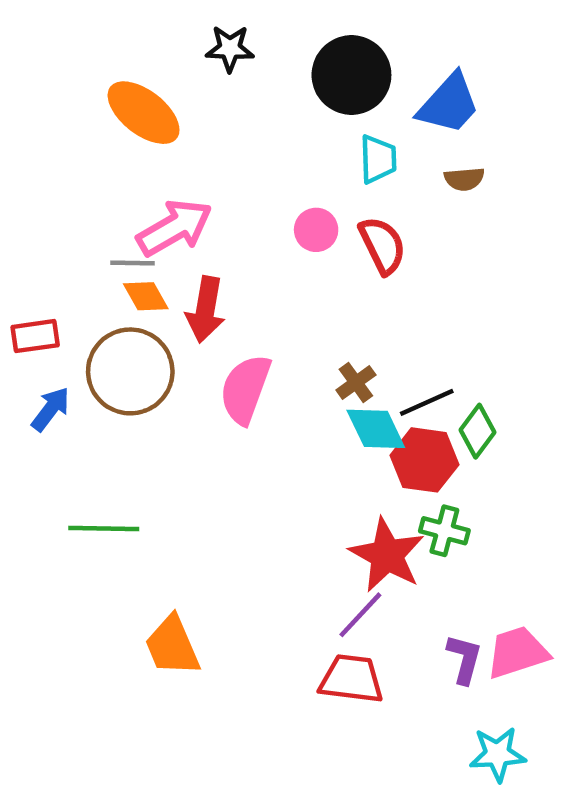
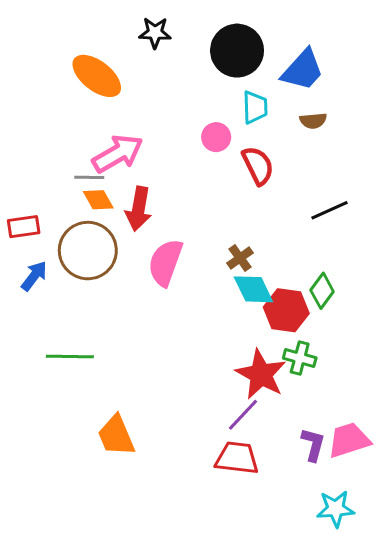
pink circle: (316, 230) -> (216, 137), moved
black line: (427, 402) -> (330, 210), moved

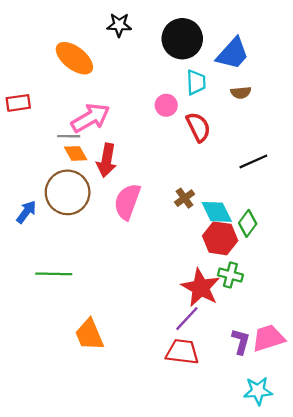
red rectangle: (24, 227) -> (18, 103), moved
cyan diamond: (253, 289) -> (217, 212), moved

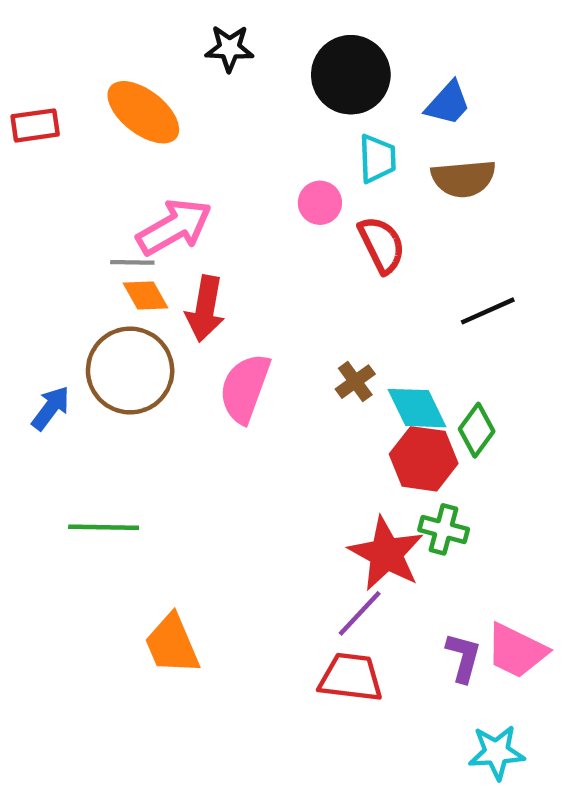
blue trapezoid: (233, 54) -> (448, 103), size x0.7
brown semicircle: (241, 93) -> (463, 178), size x1.6
red rectangle: (18, 103) -> (35, 125), moved
pink trapezoid: (268, 338) -> (516, 651), turned -136

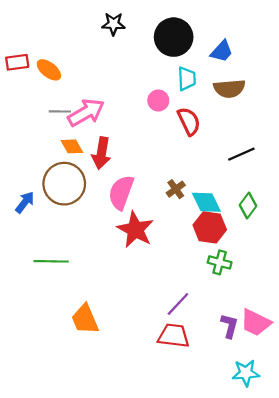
orange ellipse: (143, 112) -> (49, 70), moved, size x0.7
gray line: (132, 262) -> (60, 111), moved
green diamond: (477, 430) -> (248, 206), moved
red star: (386, 554) -> (135, 230), moved

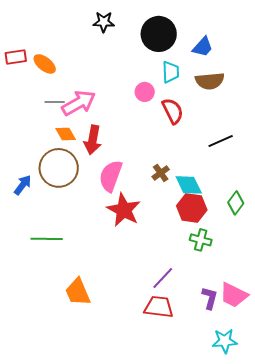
green diamond: (248, 206) -> (236, 203), moved

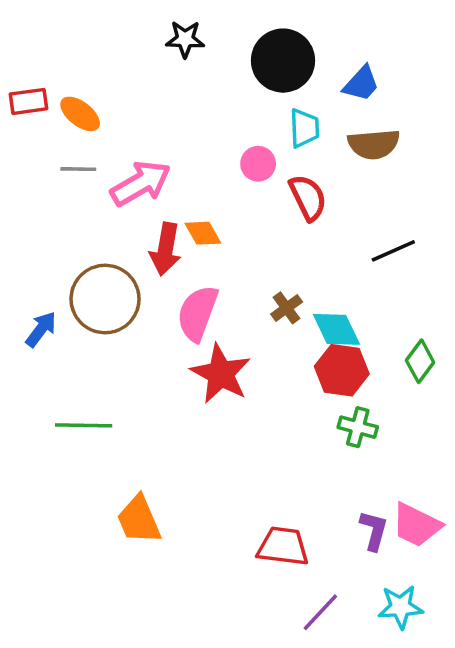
gray line: (55, 102) -> (78, 169), moved
orange diamond: (66, 134) -> (203, 233), moved
purple line: (163, 278) -> (320, 612), moved

